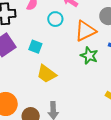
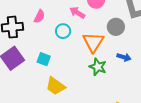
orange triangle: (85, 31) -> (93, 42), turned -30

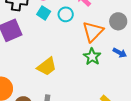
cyan square: (44, 59) -> (44, 13), moved
yellow trapezoid: (55, 86) -> (47, 67), turned -85

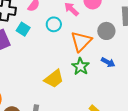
cyan square: (44, 13) -> (23, 29), moved
yellow trapezoid: (47, 67) -> (54, 79), moved

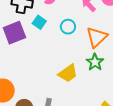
cyan circle: (54, 24) -> (68, 27), moved

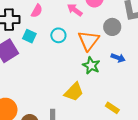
yellow trapezoid: (68, 73) -> (74, 92), moved

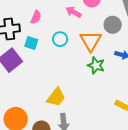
yellow trapezoid: (74, 92) -> (56, 97), moved

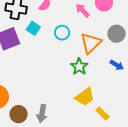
green star: (96, 65) -> (79, 67), moved
yellow trapezoid: (56, 97) -> (85, 97), moved

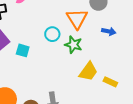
cyan square: (33, 28) -> (23, 50), moved
cyan circle: (62, 33) -> (52, 34), moved

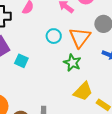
cyan circle: (52, 34) -> (54, 36), moved

